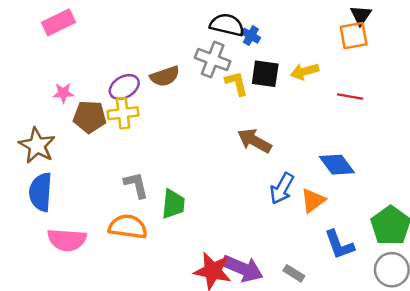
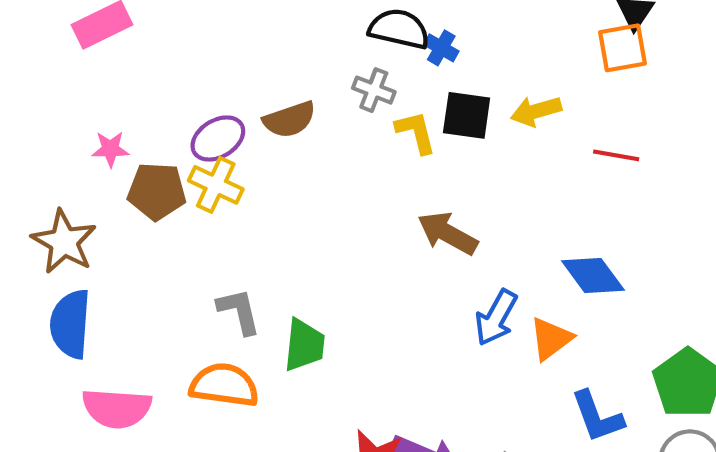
gray cross: (213, 59) -> (374, 90), size x0.7
yellow cross: (123, 113) -> (216, 185), turned 32

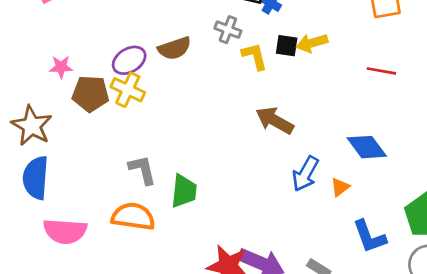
yellow arrow: (536, 111) -> (312, 43), moved
black square: (467, 115) -> (287, 46), size x0.7
orange triangle: (551, 339) -> (340, 187), size x0.7

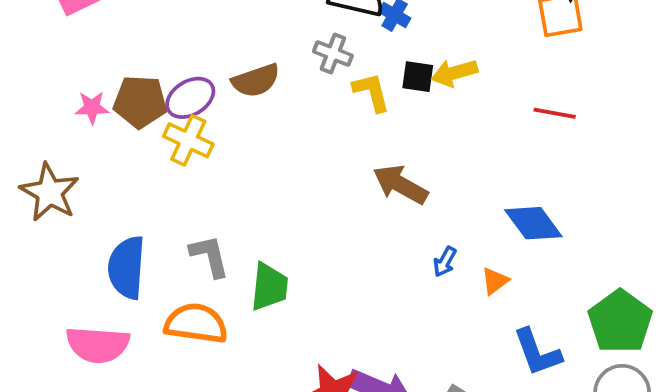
brown pentagon: (90, 94) -> (140, 102), moved
blue arrow: (305, 174) -> (445, 262), size x0.6
blue semicircle: (36, 178) -> (127, 268), moved

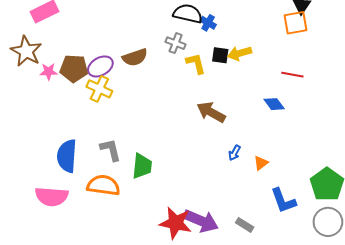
brown star: (50, 192) -> (26, 51), moved
blue diamond: (533, 223) -> (274, 104), moved, size x0.7

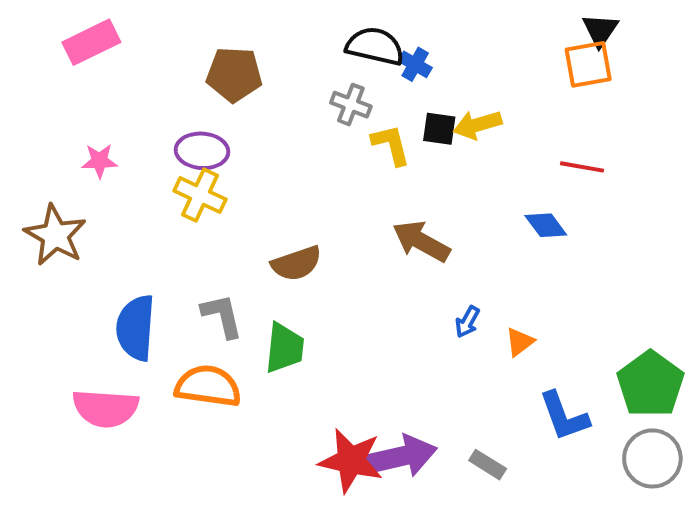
brown star: (26, 51) -> (55, 235), moved
brown semicircle: (135, 57) -> (297, 263), moved
purple ellipse: (100, 66) -> (202, 151), turned 35
brown pentagon: (74, 69) -> (234, 74), moved
purple arrow: (201, 221) -> (401, 456), turned -36

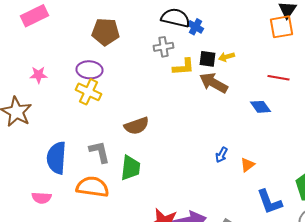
gray cross: (351, 105) -> (164, 47), turned -30
yellow arrow: (477, 125) -> (226, 57), size x0.7
yellow L-shape: (391, 145) -> (184, 67), turned 100
brown arrow: (421, 241) -> (214, 83), moved
pink semicircle: (105, 408) -> (42, 198), size x0.6

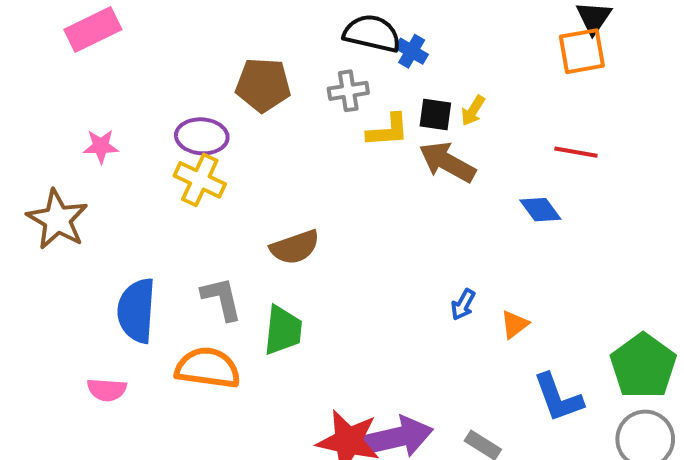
brown pentagon: (106, 32) -> (263, 85), moved
yellow arrow: (226, 57) -> (473, 111), turned -42

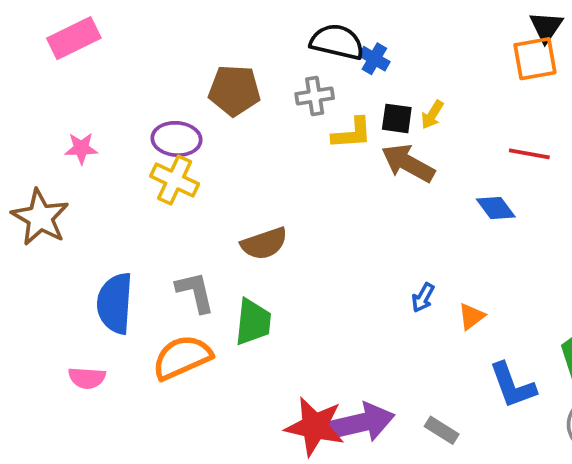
orange semicircle: (208, 368) -> (182, 357), turned -32

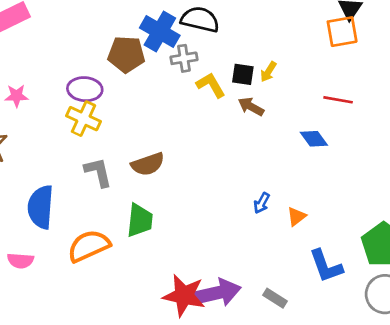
blue cross: (374, 59) -> (160, 32), moved, size x1.8
yellow L-shape: (352, 133) -> (211, 85), turned -116
brown arrow: (408, 163) -> (251, 107), size x0.7
gray L-shape: (195, 292) -> (98, 172), moved

